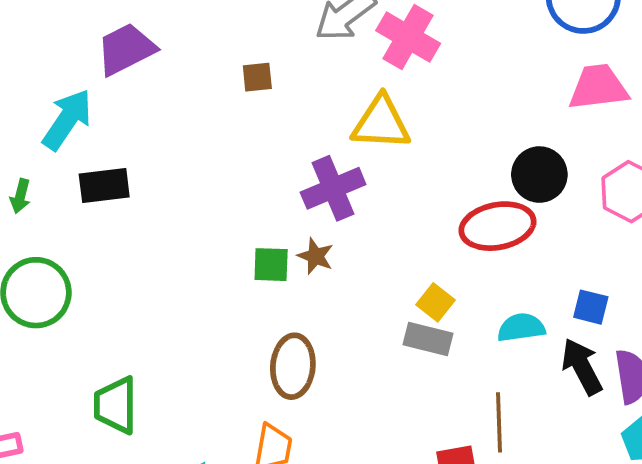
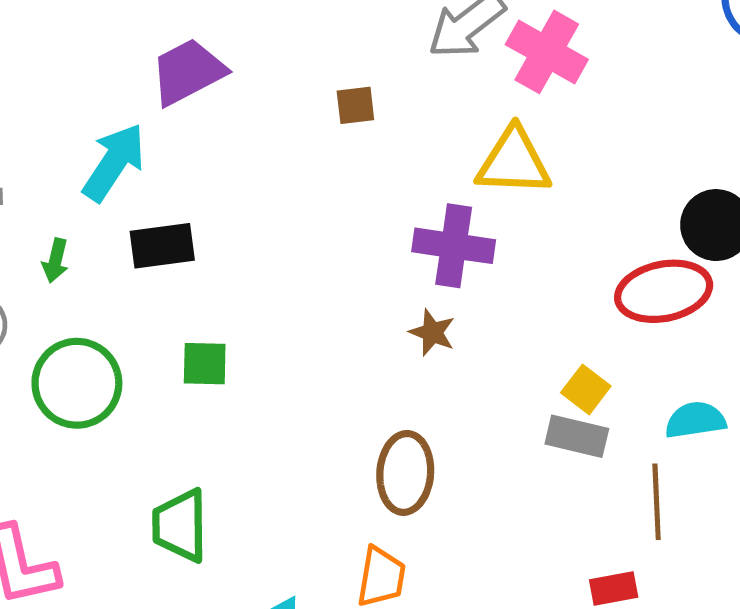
purple cross: (333, 188) -> (454, 246), turned 32
green square: (271, 265) -> (205, 364), moved
brown line: (499, 422) -> (657, 502), moved

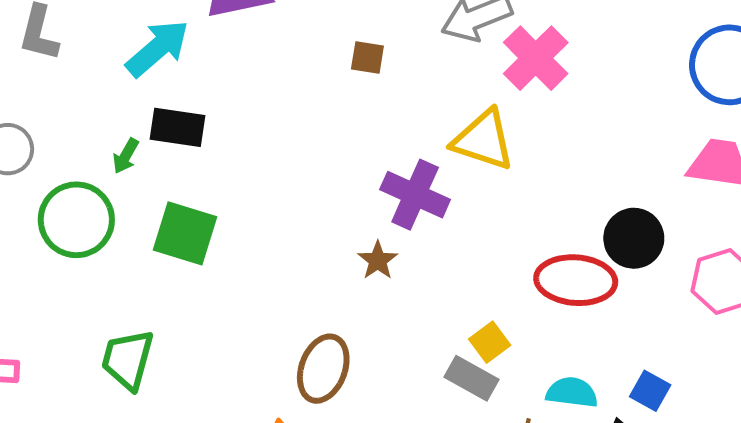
green arrow: (55, 261) -> (126, 156), moved
green square: (205, 364) -> (185, 233), size x1.5

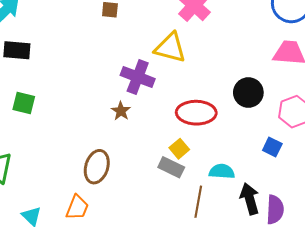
green square: (185, 233) -> (24, 103), size x0.7
red ellipse: (576, 280) -> (196, 113), moved
blue square: (650, 391) -> (272, 147), moved

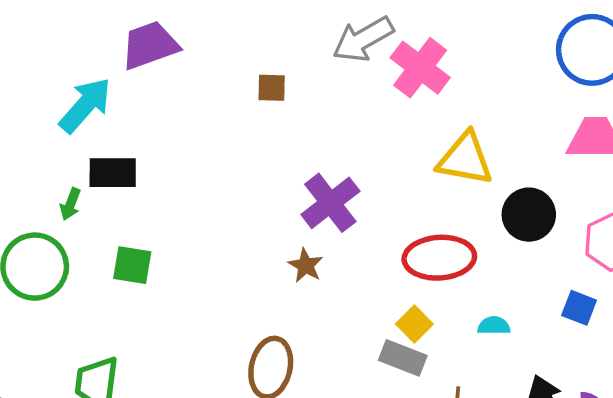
yellow triangle: (170, 48) -> (465, 159), moved
purple cross: (138, 77) -> (330, 203), turned 36
cyan semicircle: (222, 171) -> (494, 326), moved, size x0.7

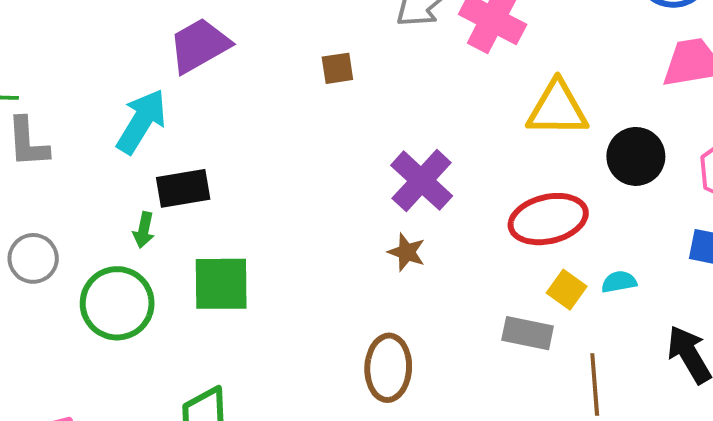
green square: (132, 265) -> (221, 284), size x1.4
yellow square: (414, 324) -> (567, 290), moved

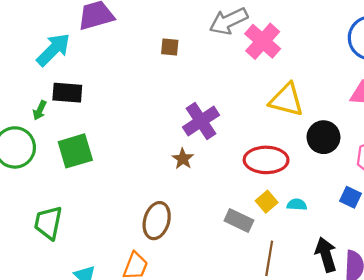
green square: (221, 284) -> (75, 151), turned -30

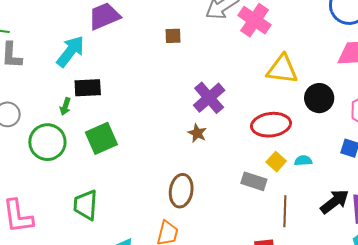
black arrow: (326, 255) -> (335, 202), turned 76

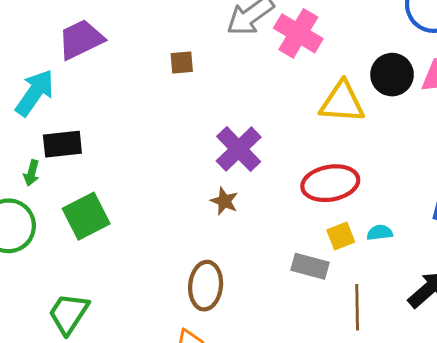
black circle: (319, 98) -> (392, 75), moved
yellow square: (276, 162) -> (341, 236), turned 30
green trapezoid: (86, 205) -> (69, 314), turned 32

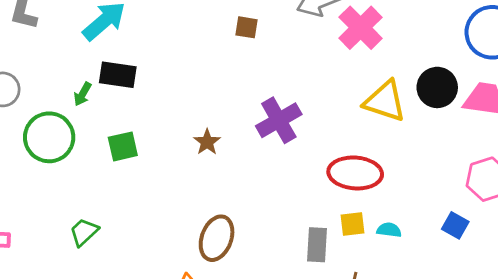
brown star: (224, 201) -> (207, 142), moved
green square: (86, 216) -> (123, 146), size x0.7
gray rectangle: (310, 266) -> (317, 245), turned 64
green trapezoid: (69, 314) -> (84, 232), size x0.7

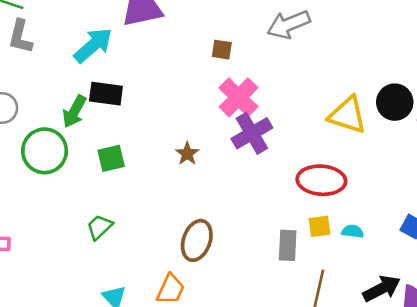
pink cross: (361, 28) -> (238, 97), moved
green arrow: (83, 94) -> (74, 111), size x1.5
green trapezoid: (84, 232) -> (100, 227), moved

